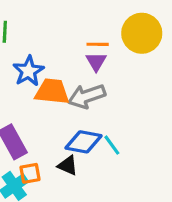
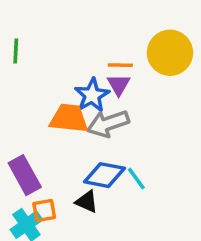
blue star: (28, 71) -> (92, 95), moved

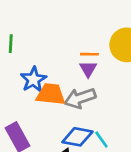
blue star: (92, 95) -> (33, 80), moved

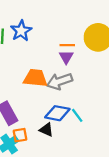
blue star: (33, 80) -> (21, 31), moved

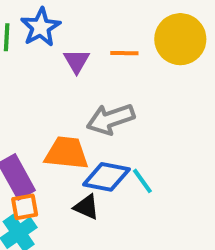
purple triangle: (66, 57) -> (77, 61), moved
orange trapezoid: (35, 78) -> (67, 153), moved
orange square: (20, 135) -> (25, 207), moved

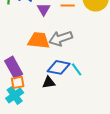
orange trapezoid: (67, 153) -> (39, 40), moved
black triangle: (86, 207) -> (49, 82), turned -32

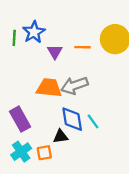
blue diamond: (59, 67) -> (72, 119), turned 70
orange square: (18, 82) -> (44, 153), moved

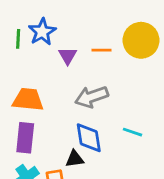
orange trapezoid: (49, 88) -> (28, 100), moved
purple rectangle: (20, 119) -> (25, 138), turned 35
cyan line: (93, 121) -> (133, 132), moved, turned -35

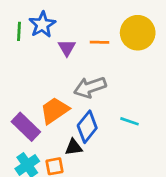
orange trapezoid: (28, 100) -> (55, 110), moved, turned -40
purple rectangle: (25, 138) -> (26, 127), turned -52
blue diamond: (89, 138) -> (87, 127), turned 48

